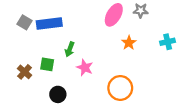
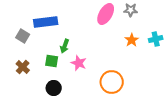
gray square: (25, 22) -> (23, 36), moved
orange star: (129, 43) -> (132, 40), moved
green square: (47, 64) -> (52, 61), moved

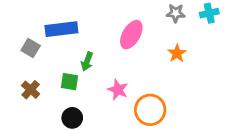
pink ellipse: (106, 14) -> (131, 35), moved
cyan cross: (156, 39) -> (209, 13), moved
pink star: (79, 63) -> (118, 90), moved

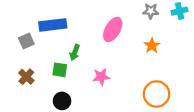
gray square: (31, 48) -> (26, 41), turned 35
pink star: (118, 90) -> (101, 77), turned -30
orange circle: (150, 110) -> (157, 94), moved

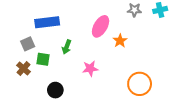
gray square: (26, 41) -> (28, 44), moved
orange star: (152, 46) -> (120, 41), moved
green square: (60, 70) -> (43, 59), moved

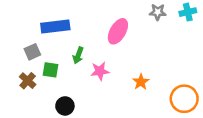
orange star: (120, 41) -> (141, 82), moved
pink star: (90, 68) -> (100, 71), moved
orange circle: (140, 84) -> (184, 99), moved

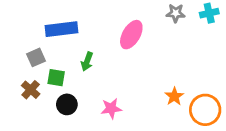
pink star: (100, 71) -> (111, 108), moved
orange star: (141, 82) -> (174, 96), moved
black circle: (65, 106) -> (67, 104), moved

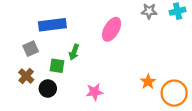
green square: (56, 78) -> (57, 66), moved
black circle: (67, 104) -> (48, 89), moved

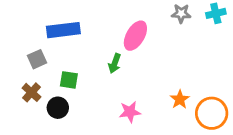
green arrow: (74, 52) -> (115, 63), moved
pink star: (94, 92) -> (130, 112), moved

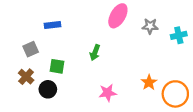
gray star: (181, 13) -> (150, 26), moved
cyan cross: (216, 13) -> (179, 35), moved
blue rectangle: (63, 30) -> (52, 25), size x0.6
pink ellipse: (135, 36) -> (118, 16), moved

